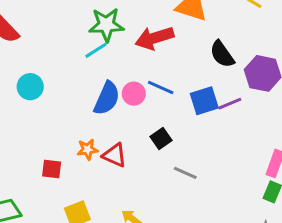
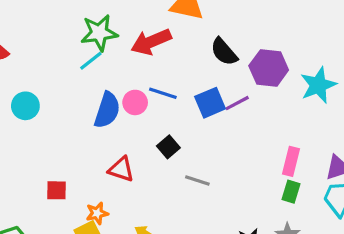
orange star: (88, 149) -> (97, 213), moved

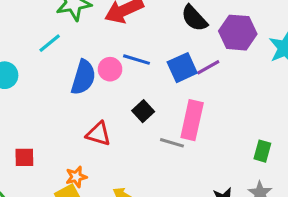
cyan line: (91, 61) -> (50, 43), moved
pink rectangle: (291, 161) -> (192, 120), moved, size x1.4
red square: (56, 190) -> (24, 157), moved

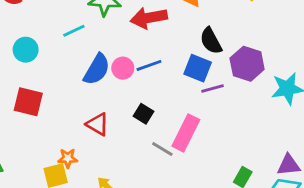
blue line: (136, 60) -> (149, 65), turned -50
blue square: (182, 68) -> (198, 68), moved, turned 32
black square: (143, 111) -> (143, 114), turned -30
red square: (24, 157) -> (28, 102), moved, size x1.5

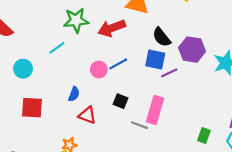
blue semicircle: (97, 69) -> (74, 94), moved, size x0.6

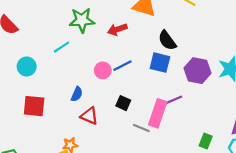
red arrow: (112, 28) -> (117, 29), size x0.7
purple hexagon: (192, 50) -> (198, 71), moved
purple line: (169, 73) -> (174, 100), moved

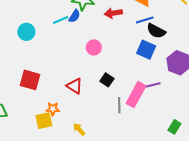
black semicircle: (167, 40) -> (156, 31), turned -36
blue line: (122, 66) -> (145, 20), moved
blue semicircle: (77, 94) -> (74, 16), moved
red square: (34, 106) -> (30, 80), moved
gray line: (141, 128) -> (119, 105), turned 56

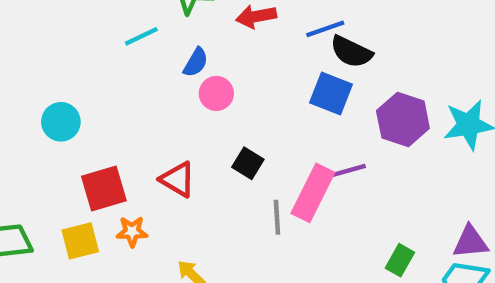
blue semicircle: (74, 16) -> (196, 62), moved
cyan circle: (26, 32) -> (61, 122), moved
red square: (30, 80) -> (104, 189), moved, turned -30
yellow square: (44, 121) -> (80, 241), moved

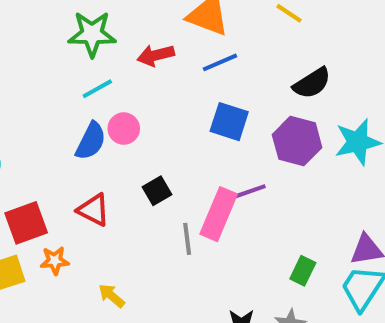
cyan line: (141, 36) -> (97, 89), moved
black semicircle: (351, 52) -> (312, 83), moved, turned -54
blue semicircle: (196, 62) -> (91, 141), moved, size x1.4
black square: (248, 163) -> (157, 191), turned 32

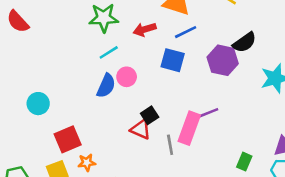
blue square: (229, 122) -> (173, 60), moved
purple hexagon: (297, 141) -> (223, 60), moved
red triangle: (93, 210) -> (141, 129), moved

